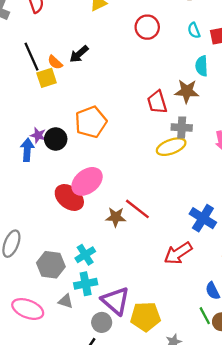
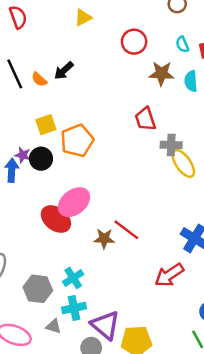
yellow square: (47, 78) -> (46, 125), moved
brown star: (187, 91) -> (161, 73), moved
yellow ellipse: (171, 147) -> (183, 163), moved, turned 76

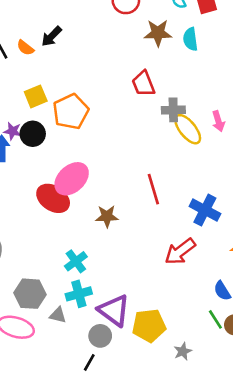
red line: (126, 230) -> (153, 189), moved, turned 40
gray hexagon: (38, 289) -> (30, 294), moved

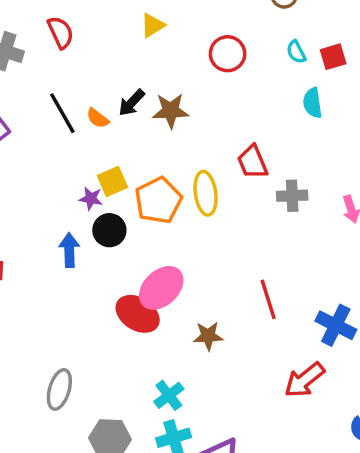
brown star: (158, 33) -> (171, 111), moved
yellow ellipse: (188, 129) -> (206, 193), moved, turned 32
purple star: (13, 131) -> (91, 199), moved

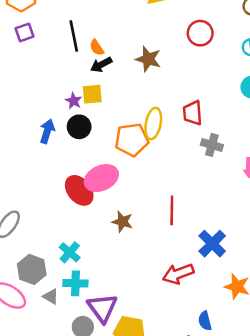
black arrow: (132, 103) -> (101, 65), moved
orange pentagon: (158, 200) -> (132, 140), moved
cyan cross: (169, 395) -> (70, 252), moved, turned -30

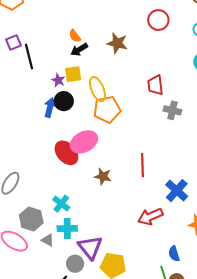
purple square: (24, 32) -> (14, 43), moved
black line: (74, 36) -> (29, 57), moved
yellow ellipse: (153, 124) -> (97, 89), moved, turned -30
blue arrow: (47, 131) -> (50, 107), moved

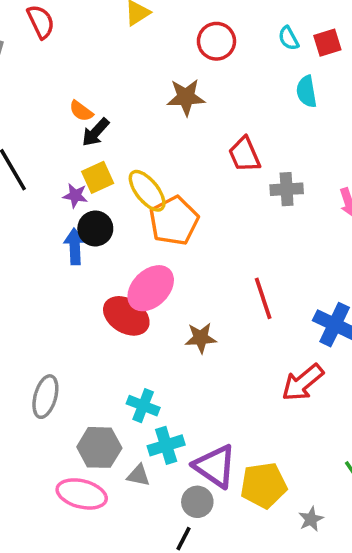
brown star: (117, 43) -> (186, 97), moved

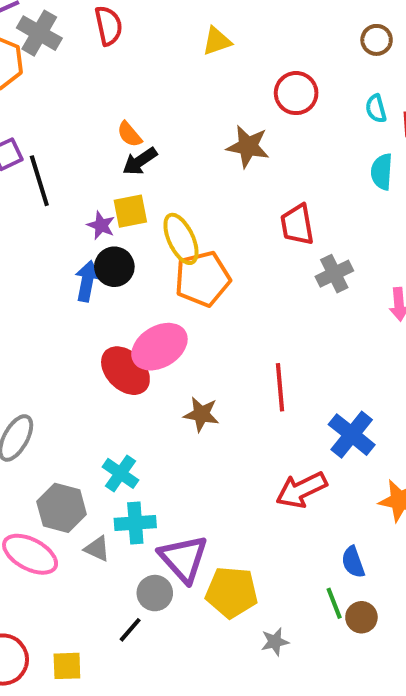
gray cross: (287, 189) -> (334, 274), turned -36

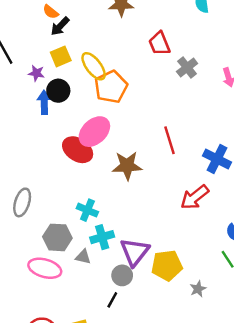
purple star: (101, 225) -> (36, 73), moved
brown star: (201, 414) -> (127, 166), size x1.4
purple triangle: (183, 559) -> (135, 252), turned 32

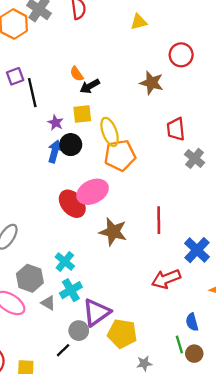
orange semicircle: (51, 12) -> (77, 74), moved
gray cross: (187, 67) -> (195, 158), turned -30
cyan cross: (102, 237) -> (71, 290), turned -30

